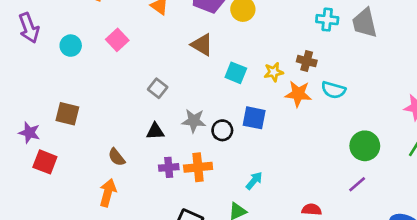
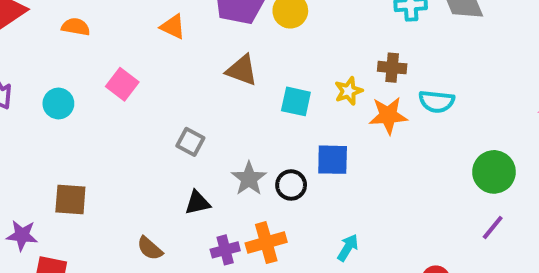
gray star: (194, 121) -> (249, 179), turned -30

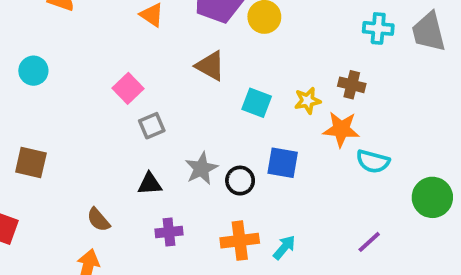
pink square: (122, 84) -> (128, 88), moved
cyan semicircle: (437, 101) -> (373, 161), moved
gray square: (190, 142) -> (152, 126), turned 30
purple line: (493, 227) -> (369, 242), moved
orange cross: (266, 243) -> (240, 241), moved

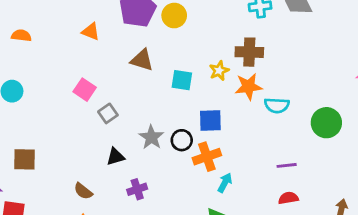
brown cross: (352, 85) -> (249, 52), size x1.4
orange cross: (240, 241) -> (207, 157), moved
purple line: (369, 242) -> (287, 165), turned 48

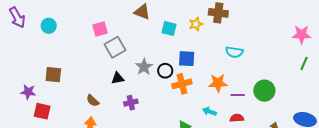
orange star: (248, 86) -> (218, 83), moved
pink square: (85, 90) -> (100, 29), turned 35
gray square: (108, 113) -> (115, 47), size x1.5
green circle: (326, 123) -> (264, 91), moved
cyan arrow: (225, 183) -> (209, 111), moved, turned -104

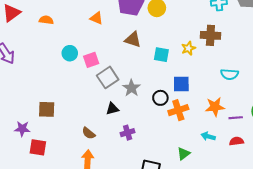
cyan circle: (49, 26) -> (70, 53), moved
gray star: (144, 67) -> (131, 88), moved

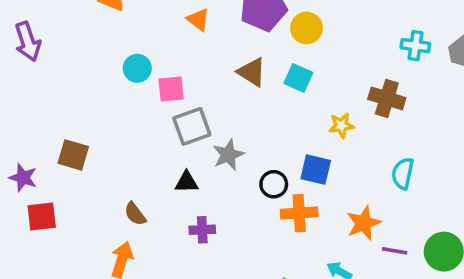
yellow star: (188, 48) -> (341, 125), moved
cyan square: (161, 55) -> (298, 78), moved
cyan semicircle: (230, 74) -> (403, 173), turned 84
orange star: (215, 107) -> (364, 223), turned -30
red square: (38, 147) -> (42, 216), turned -30

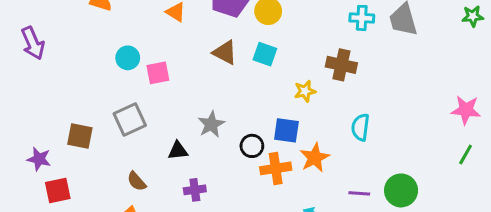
gray square: (192, 126) -> (130, 120), moved
orange star: (364, 223) -> (315, 158), moved

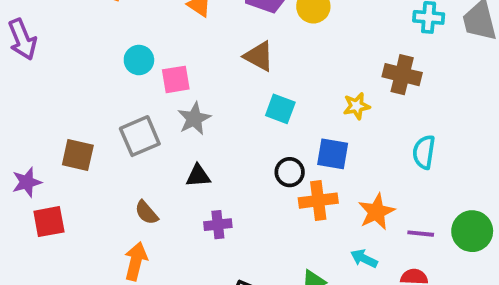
cyan square: (265, 54) -> (280, 109), moved
gray star: (211, 124) -> (194, 119), moved
orange star: (315, 158) -> (376, 212), moved
purple star: (39, 159) -> (27, 182), turned -30

